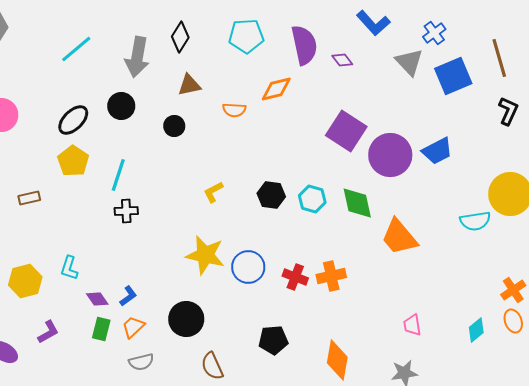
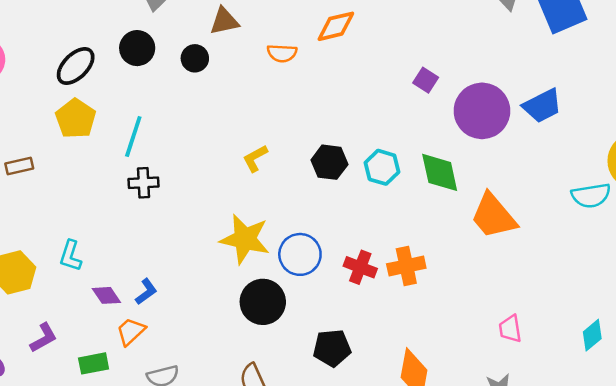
black circle: (174, 126) -> (195, 58), moved
purple square: (346, 131) -> (426, 80), size x0.5
black circle: (186, 319) -> (263, 302), moved
orange trapezoid: (133, 327) -> (131, 331), moved
green rectangle: (101, 329) -> (94, 363), moved, turned 65

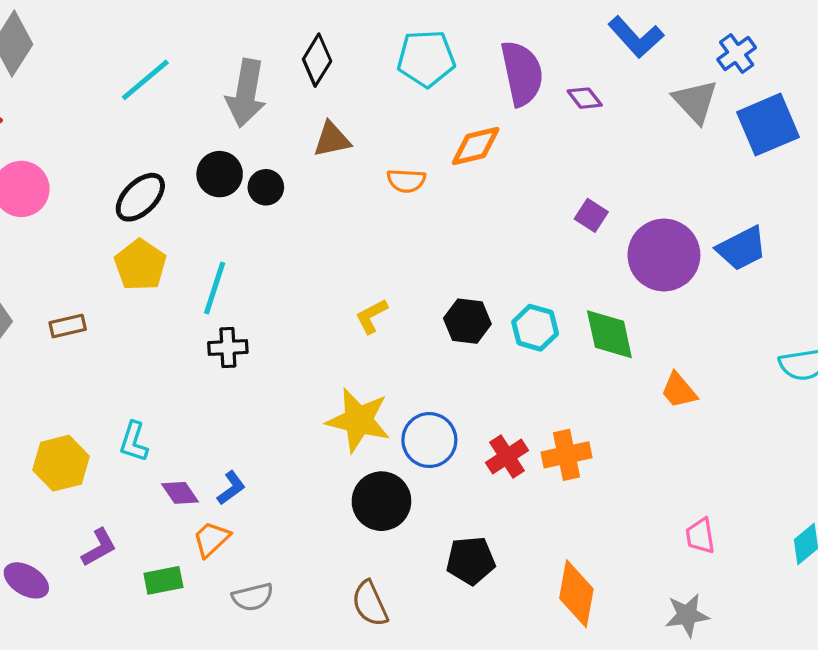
black circle: (195, 58) -> (266, 187), moved
orange trapezoid: (494, 216) -> (679, 390), size x0.6
red cross: (360, 267) -> (507, 457), turned 36

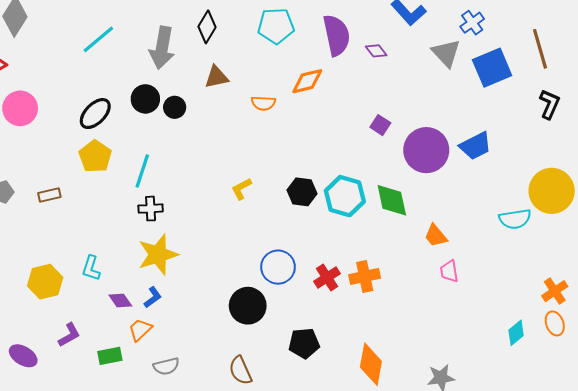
cyan hexagon: (535, 328) -> (345, 196), size x1.4
yellow star: (358, 420) -> (158, 255), moved, turned -30
pink trapezoid: (700, 536) -> (449, 271), moved

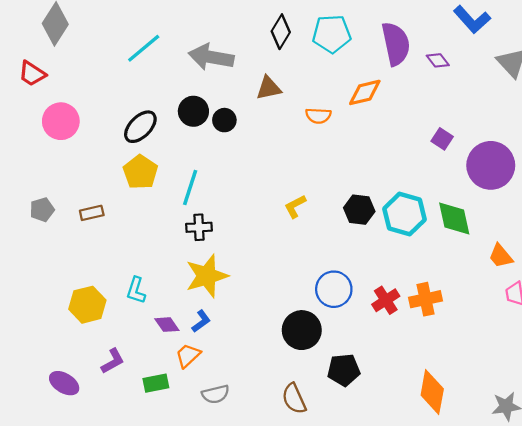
black diamond: (207, 27) -> (281, 32), moved
gray arrow: (162, 48) -> (211, 57), turned 90
black pentagon: (304, 343) -> (344, 370), moved

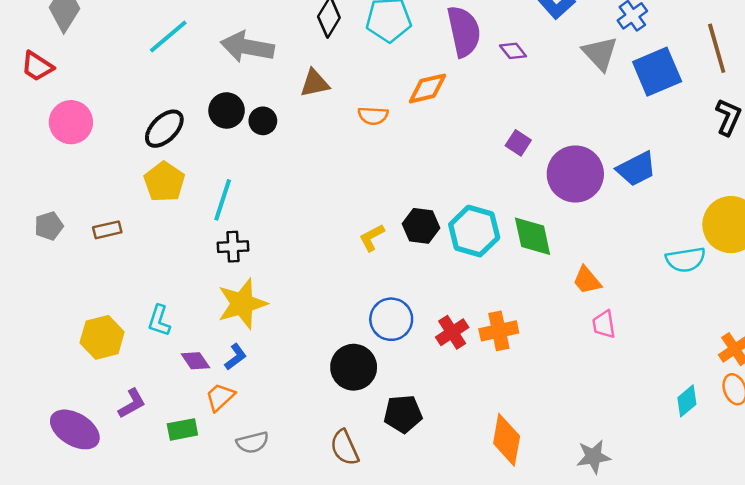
yellow L-shape: (295, 206) -> (372, 238), moved
purple ellipse: (64, 383) -> (75, 429), size x1.4

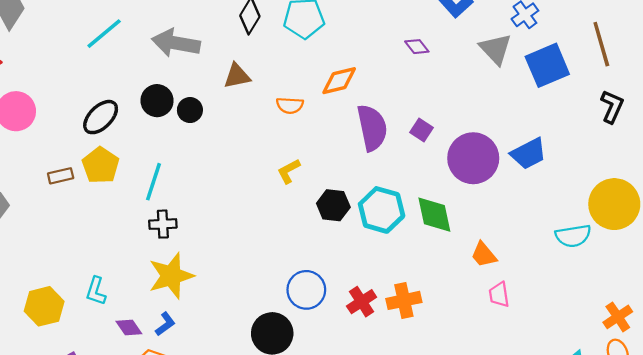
purple semicircle: (464, 31) -> (372, 128), moved
brown rectangle: (107, 230) -> (61, 176), moved
yellow L-shape: (372, 238) -> (289, 171), moved

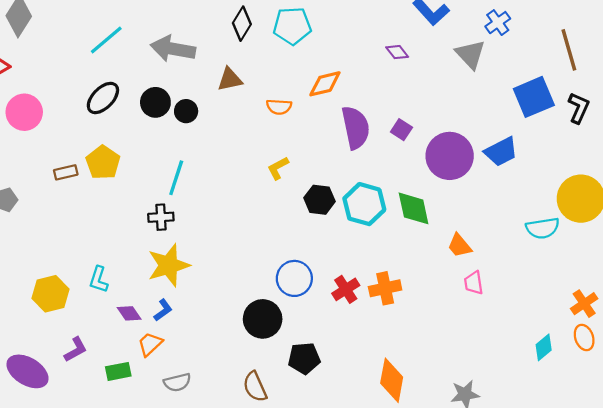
blue square: (547, 65) -> (534, 97), moved
black ellipse: (101, 117) -> (103, 98), moved
cyan line: (153, 182) -> (176, 178), moved

